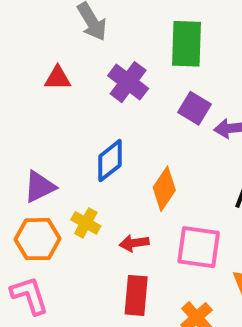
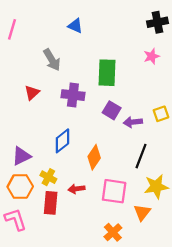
red triangle: (58, 78) -> (32, 93), turned -42
purple cross: (128, 82) -> (73, 95), turned -30
red rectangle: (136, 295) -> (51, 203), moved

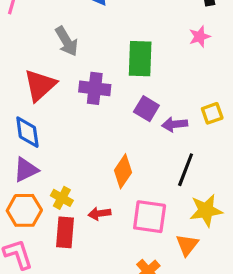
red triangle: (32, 93) -> (40, 85), size x1.6
blue diamond: (62, 141) -> (27, 132), moved, turned -60

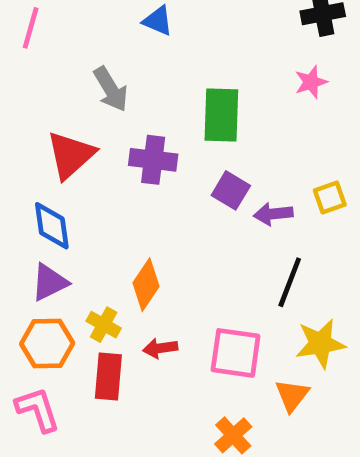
orange diamond: (123, 171) -> (146, 285), moved

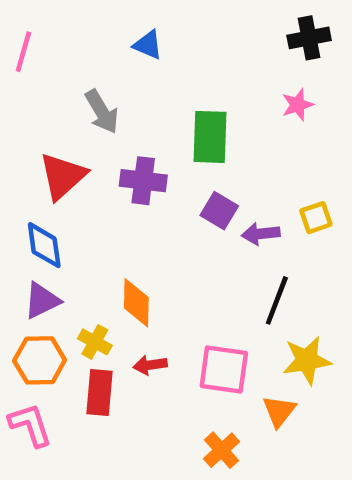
orange diamond: (146, 285) -> (136, 303), turned -33

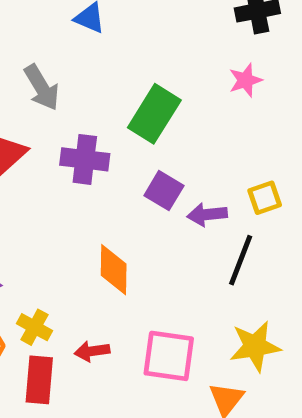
green rectangle: (210, 137) -> (154, 114), turned 30
black line: (277, 300) -> (241, 260), moved
orange diamond: (136, 303) -> (114, 270), moved

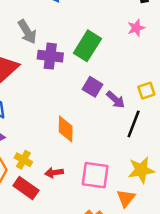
purple cross: (85, 159) -> (50, 56), moved
purple arrow: (207, 215) -> (116, 100), turned -132
red rectangle: (39, 380) -> (26, 188), turned -60

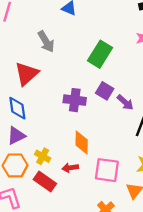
purple cross: (50, 56) -> (75, 100), moved
orange diamond: (66, 129) -> (82, 142), moved

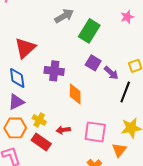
gray arrow: (46, 42) -> (64, 16), moved, turned -90
purple cross: (75, 100) -> (54, 71), moved
orange diamond: (82, 142) -> (75, 94), moved

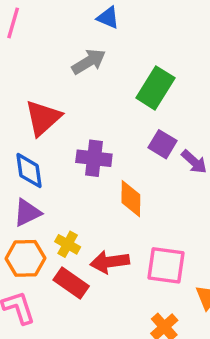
gray arrow: (64, 16) -> (89, 62), moved
red arrow: (63, 130) -> (110, 262), size x1.5

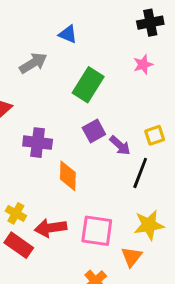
blue triangle: (108, 18) -> (68, 34), moved
purple square: (162, 144) -> (94, 131), turned 30

